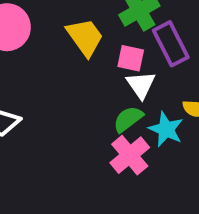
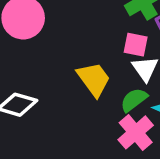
yellow trapezoid: (85, 37) -> (94, 79), moved

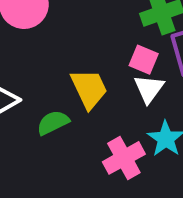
green semicircle: (134, 100) -> (53, 123), moved

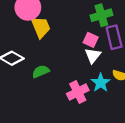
yellow trapezoid: (89, 89) -> (41, 27), moved

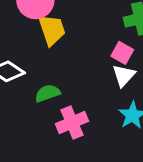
pink cross: (78, 92) -> (72, 122), moved

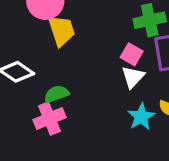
pink cross: (72, 122) -> (49, 119), moved

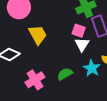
yellow trapezoid: (61, 31) -> (38, 35), moved
green semicircle: (56, 94) -> (65, 74), moved

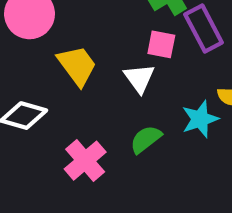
white triangle: (82, 44) -> (139, 78), moved
cyan star: (92, 68) -> (200, 119), turned 30

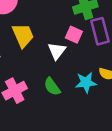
green semicircle: (146, 139) -> (52, 87), turned -102

